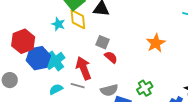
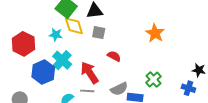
red hexagon: (23, 41) -> (23, 44), moved
gray square: (103, 42) -> (99, 33), moved
cyan cross: (55, 61) -> (62, 60), moved

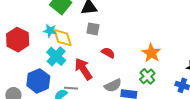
yellow diamond: (74, 26) -> (63, 38), moved
orange star: (155, 33) -> (151, 53), moved
blue hexagon: (43, 72) -> (38, 81), moved
gray line: (87, 91) -> (71, 88), moved

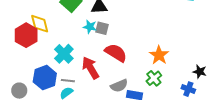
cyan star: (50, 31) -> (90, 27), moved
yellow diamond: (63, 38) -> (40, 24), moved
red semicircle: (108, 53) -> (116, 53), size x1.6
gray line: (71, 88) -> (68, 81), moved

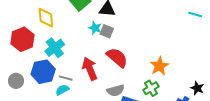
red hexagon: (26, 35) -> (22, 39), moved
cyan cross: (64, 54) -> (55, 48), moved

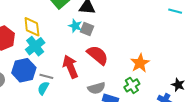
yellow diamond: (46, 18) -> (32, 27), moved
cyan semicircle: (62, 90) -> (43, 88), turned -32

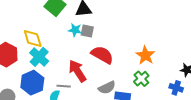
gray line: (46, 76) -> (64, 86), moved

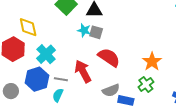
yellow diamond: (33, 38) -> (28, 27), moved
gray line: (64, 86) -> (61, 79), moved

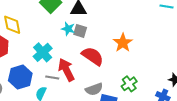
cyan cross: (46, 54) -> (43, 52), moved
orange star: (152, 62) -> (123, 43), moved
gray line: (61, 79) -> (52, 78), moved

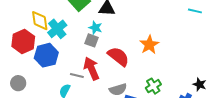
gray square: (80, 31) -> (92, 40), moved
cyan cross: (43, 52) -> (57, 29), moved
blue hexagon: (20, 77) -> (46, 55), moved

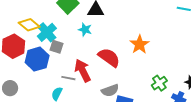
yellow diamond: (40, 21) -> (29, 25), turned -40
gray square: (92, 40) -> (56, 47), moved
green cross: (153, 86) -> (159, 83), moved

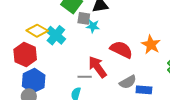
orange star: (140, 44) -> (151, 45), moved
gray square: (56, 47) -> (84, 18), moved
blue hexagon: (37, 59) -> (34, 81), moved

